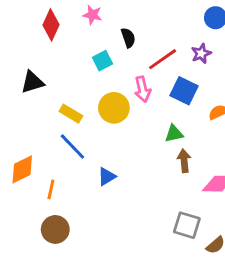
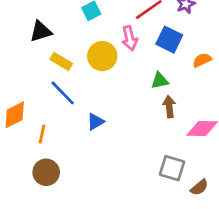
black triangle: (32, 82) -> (41, 31), moved

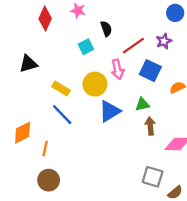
black triangle: (41, 31) -> (28, 64), moved
blue triangle: (95, 122) -> (110, 111), moved, size x1.5

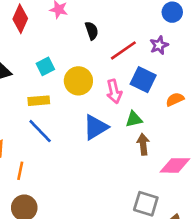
cyan square: (86, 47) -> (45, 66), moved
pink arrow: (118, 69) -> (114, 91), moved
yellow circle: (95, 84) -> (78, 81), moved
yellow rectangle: (61, 89) -> (39, 101), turned -36

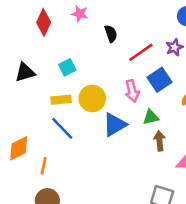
blue square: (143, 80) -> (160, 80), turned 30
yellow circle: (78, 81) -> (92, 98), moved

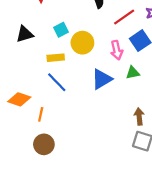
yellow circle: (92, 98) -> (82, 43), moved
brown arrow: (160, 141) -> (139, 117), moved
orange diamond: (19, 148) -> (19, 99), turned 45

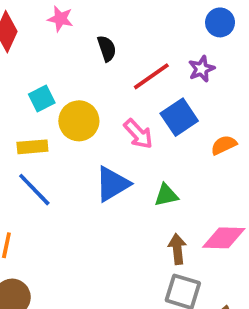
pink arrow: (117, 50) -> (138, 134), turned -30
green triangle: (133, 73) -> (166, 195), moved

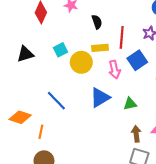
red line: (151, 76) -> (122, 37), turned -50
pink arrow: (138, 134) -> (114, 70), turned 30
yellow rectangle: (32, 147) -> (100, 48), moved

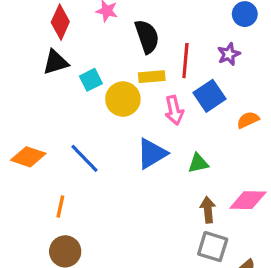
black semicircle: (97, 22) -> (147, 37), size x1.5
black triangle: (25, 54) -> (56, 62), moved
orange diamond: (20, 117) -> (28, 157), moved

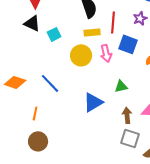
black triangle: (56, 62) -> (32, 23), turned 42
blue square: (209, 96) -> (128, 44), turned -36
yellow circle: (123, 99) -> (81, 55), moved
blue triangle: (152, 154) -> (93, 102), moved

